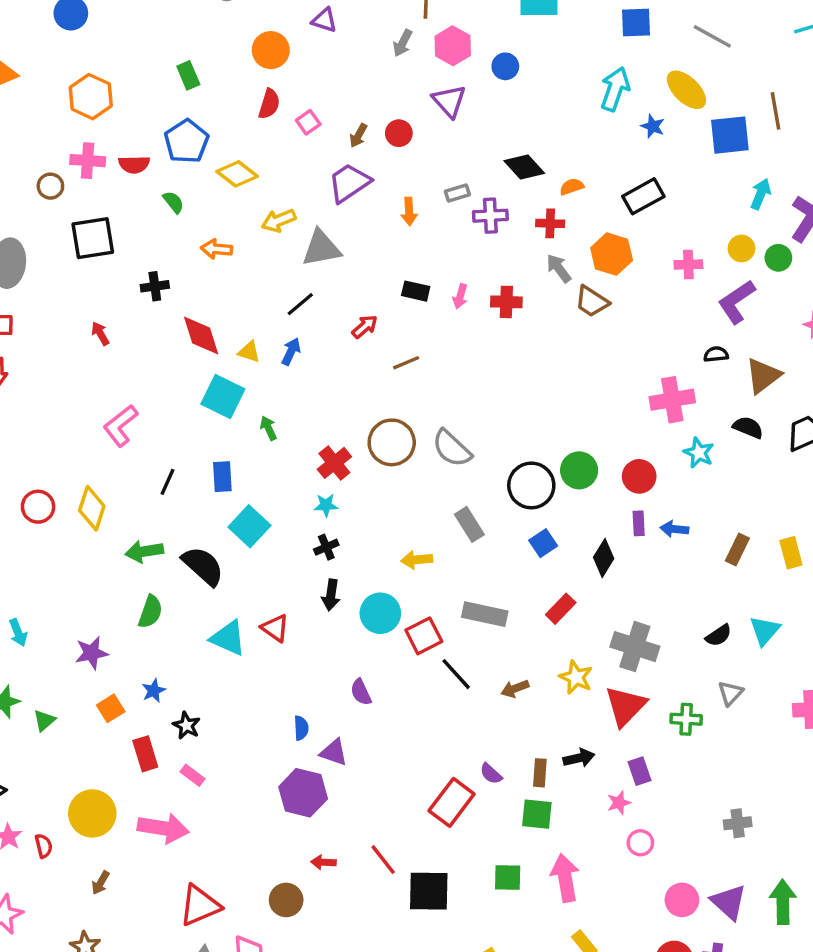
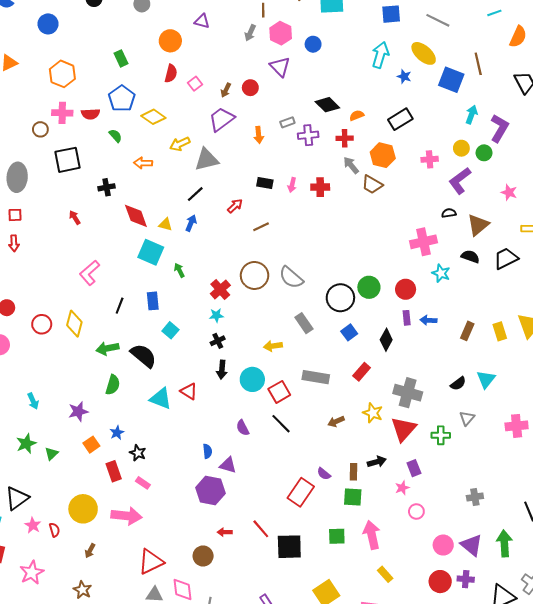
blue square: (730, 135) -> (451, 80), turned 30
cyan square: (249, 526) -> (170, 330), size x0.7
black line: (456, 674) -> (281, 424), moved

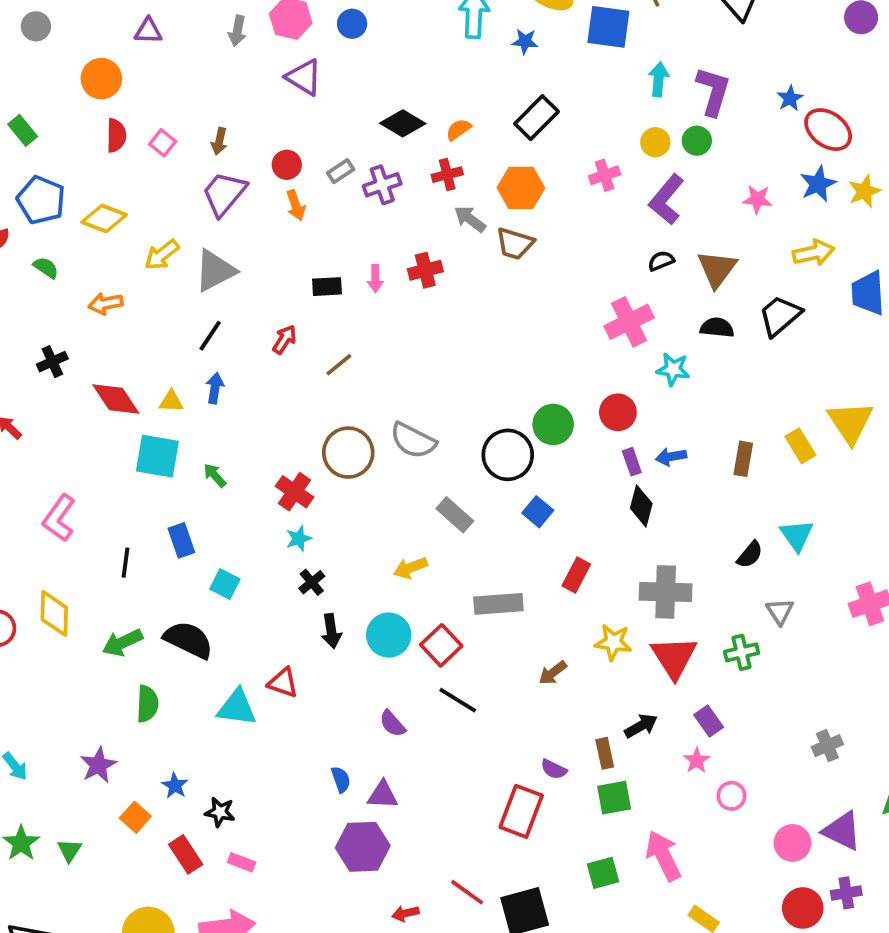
red circle: (250, 88) -> (287, 165), moved
black diamond: (386, 340) -> (641, 506), moved

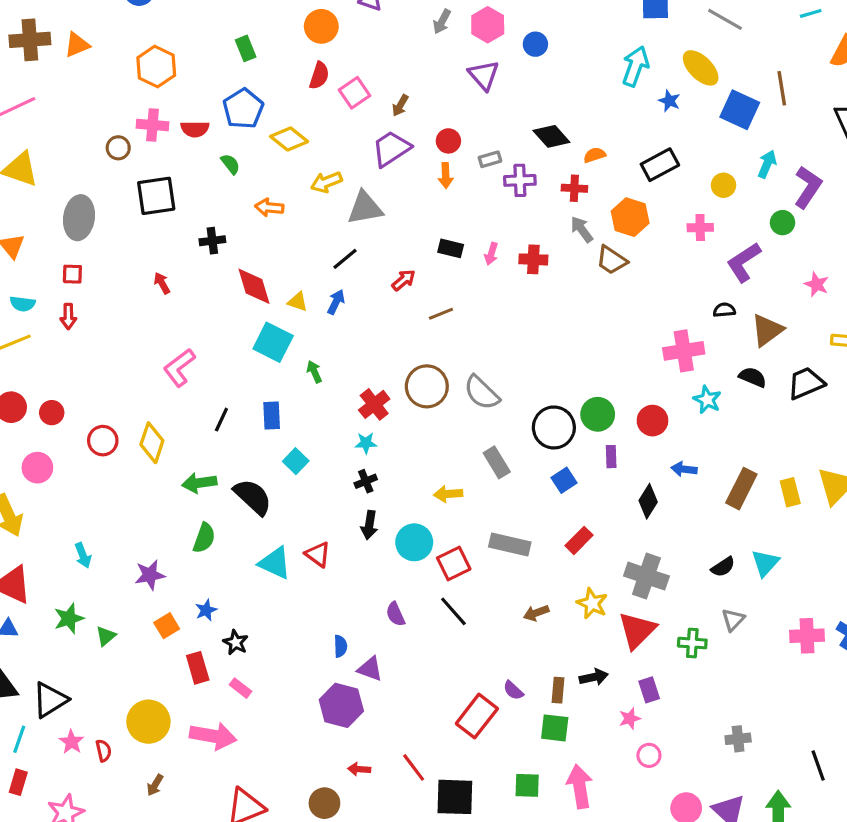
yellow circle: (655, 142) -> (723, 185), moved
pink square: (163, 143) -> (355, 93), size x1.4
brown rectangle: (743, 459) -> (741, 489), size x1.4
purple rectangle: (632, 462) -> (611, 457), moved

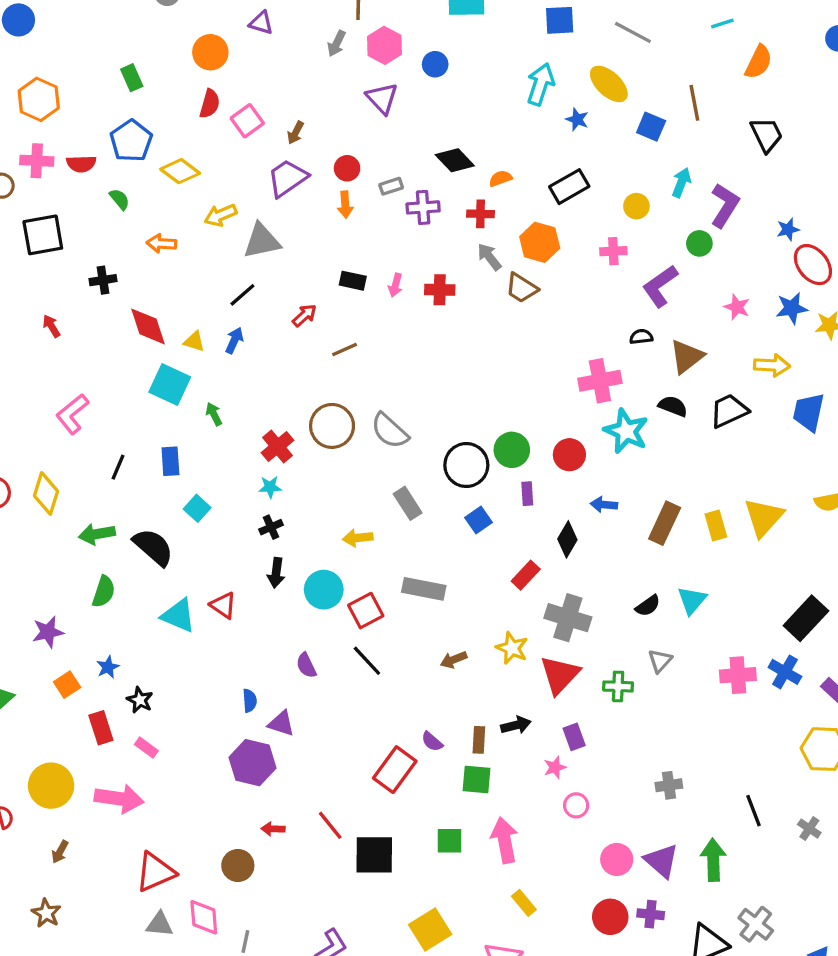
blue square: (740, 110) -> (651, 127), size x0.7
cyan star: (707, 400) -> (626, 431), size x1.5
red rectangle: (579, 540) -> (526, 575), moved

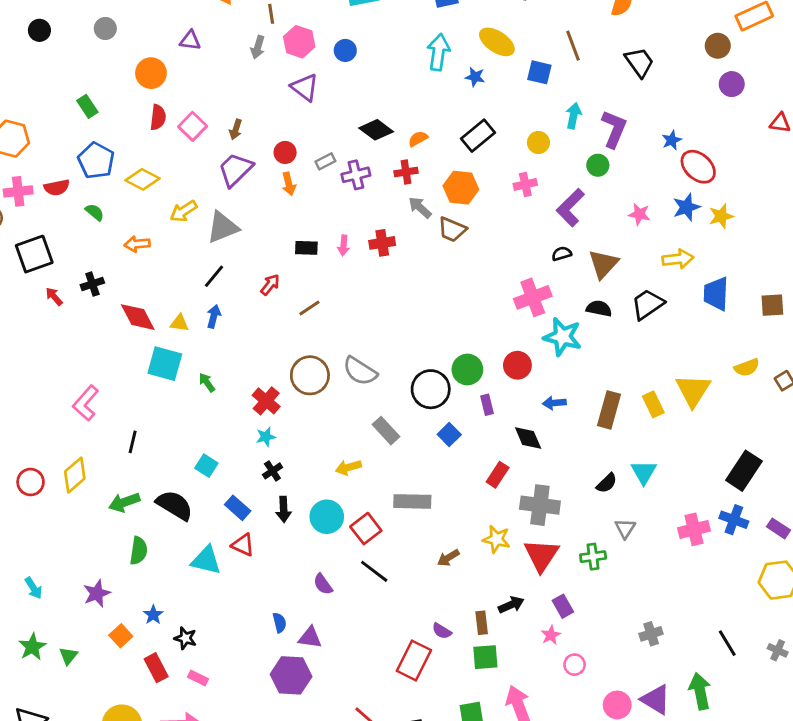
red arrow: (51, 326) -> (54, 296), moved
blue rectangle: (170, 461) -> (238, 508), moved, turned -35
yellow diamond: (46, 493) -> (75, 475), turned 42
black diamond: (567, 539) -> (528, 438), turned -44

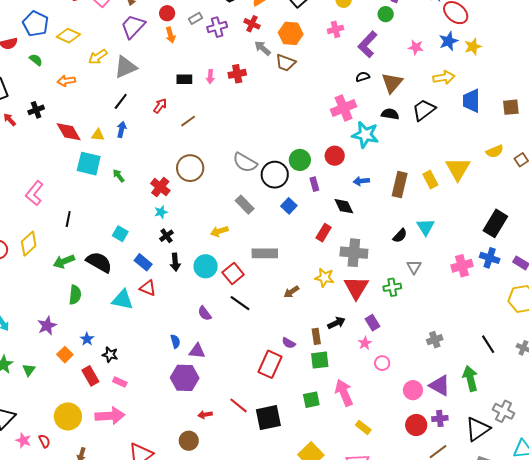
red cross: (406, 172) -> (252, 24), turned 35
gray semicircle: (360, 371) -> (245, 163), moved

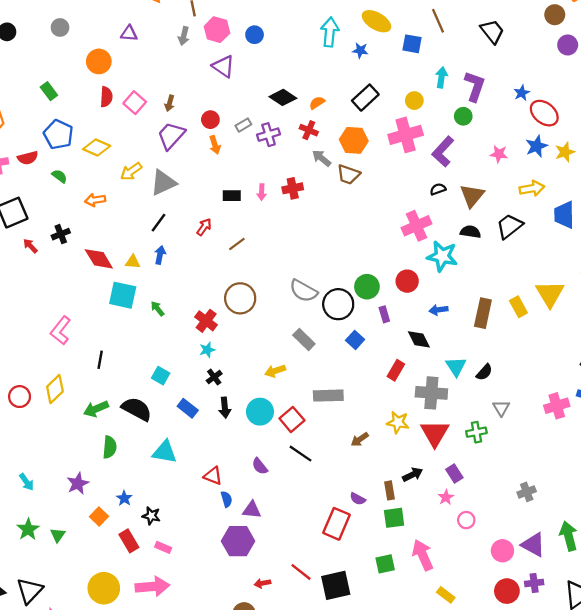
pink cross: (336, 29) -> (406, 135), size x1.8
cyan triangle: (425, 227) -> (456, 366), moved
red triangle: (148, 288) -> (213, 476), moved

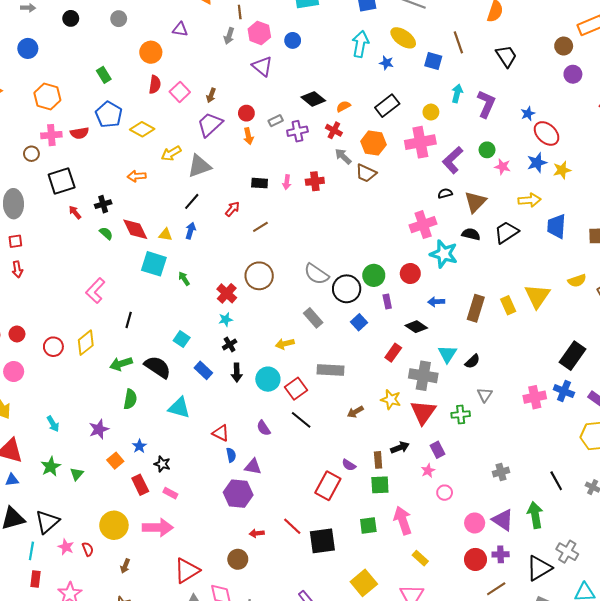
green circle: (463, 116) -> (487, 150), moved
green semicircle: (59, 176) -> (106, 233), moved
black diamond: (419, 339) -> (416, 327), turned -35

